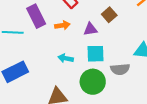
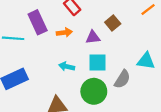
gray semicircle: (120, 69) -> (122, 79), turned -54

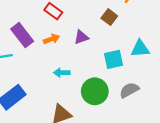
brown square: (113, 23) -> (109, 17), moved
cyan square: (97, 63) -> (114, 59), moved
gray semicircle: (122, 79) -> (129, 90), moved, turned -138

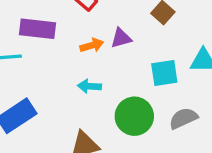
purple rectangle: (22, 35) -> (37, 29), turned -50
orange arrow: (51, 39) -> (92, 45), moved

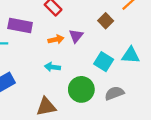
purple triangle: (121, 38) -> (76, 36), turned -40
cyan square: (164, 73) -> (104, 62), turned 36

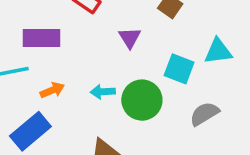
orange arrow: (56, 39) -> (52, 90), moved
green circle: (81, 89) -> (142, 100), moved

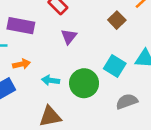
purple triangle: (130, 38) -> (69, 36), moved
cyan arrow: (103, 92) -> (51, 80), moved

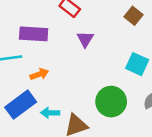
cyan arrow: (51, 80) -> (50, 113), moved
green circle: (84, 83) -> (111, 102), moved

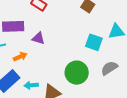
purple triangle: (85, 39) -> (38, 38), moved, turned -40

